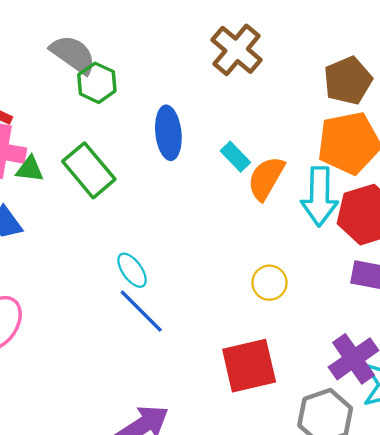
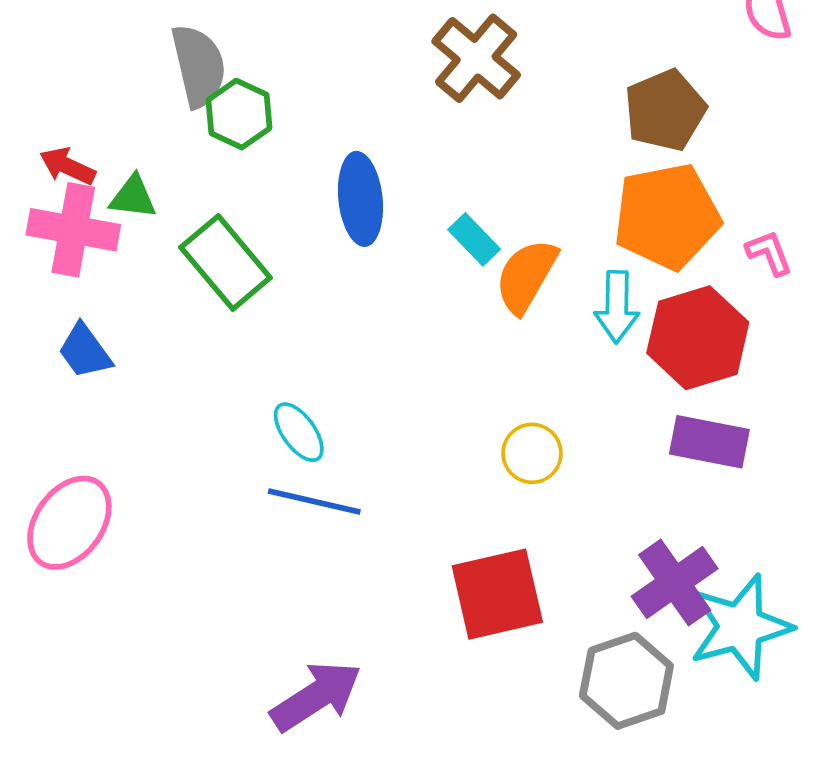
gray semicircle: (73, 54) -> (199, 66), turned 42
green triangle: (30, 169) -> (133, 197), moved
cyan arrow: (319, 196) -> (617, 307), size x0.7
blue line: (141, 311) -> (314, 502), turned -32

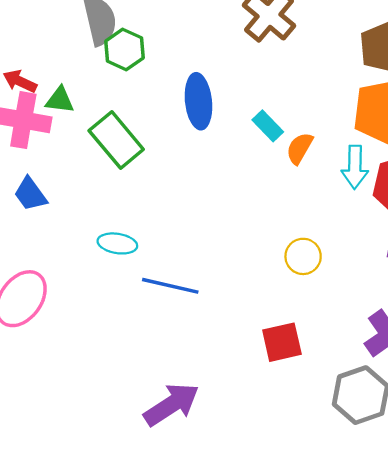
orange semicircle: (526, 276) -> (300, 148), size x0.7
cyan ellipse: (299, 432) -> (117, 243), moved, turned -45
red square: (497, 594) -> (282, 342), size x0.7

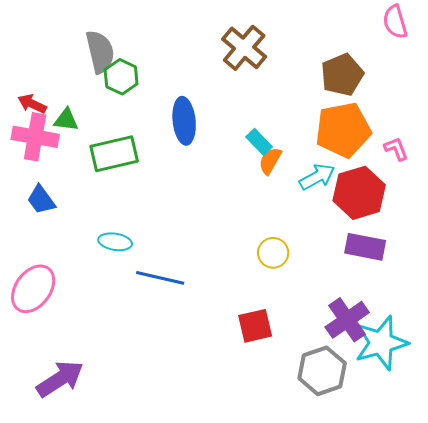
cyan rectangle: (268, 126) -> (259, 142), moved
green rectangle: (116, 140) -> (114, 154), turned -63
cyan arrow: (355, 167) -> (317, 177), turned -120
purple arrow: (171, 405) -> (60, 379), moved

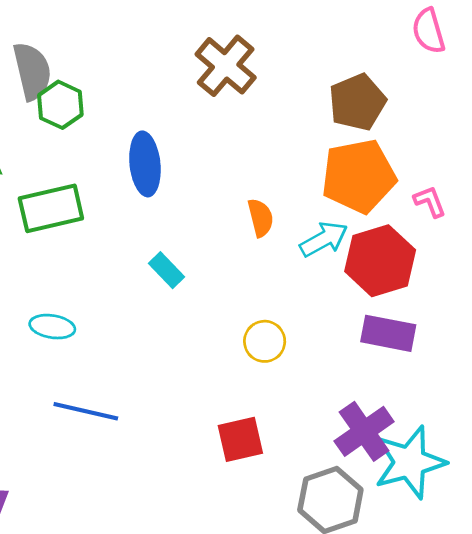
cyan rectangle: (259, 142) -> (166, 270), moved
orange semicircle: (270, 161) -> (261, 218), turned 136
blue line: (160, 278) -> (86, 411), moved

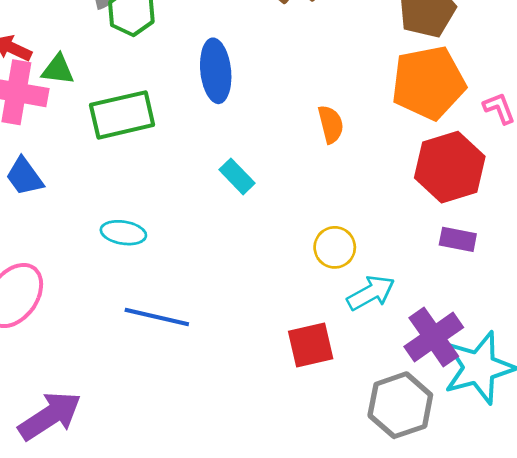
cyan arrow: (324, 239) -> (371, 293), moved
purple rectangle: (388, 333) -> (458, 239), size x0.7

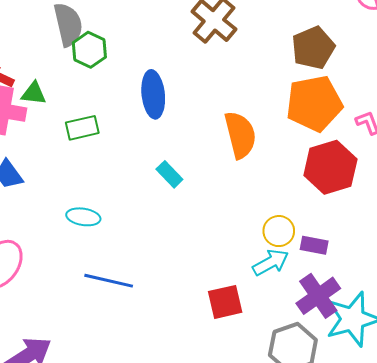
green rectangle: (122, 115) -> (82, 128), size x0.7
orange semicircle: (331, 124) -> (240, 135), size x1.6
purple rectangle: (458, 239) -> (314, 245), moved
yellow circle: (335, 247) -> (279, 231), moved

